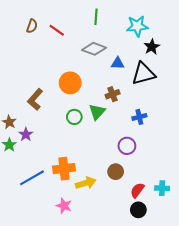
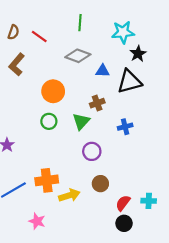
brown L-shape: (35, 99) -> (17, 64), moved
green circle: (74, 117) -> (49, 121), moved
purple circle: (127, 146) -> (92, 151), moved
pink star: (64, 206) -> (37, 221), moved

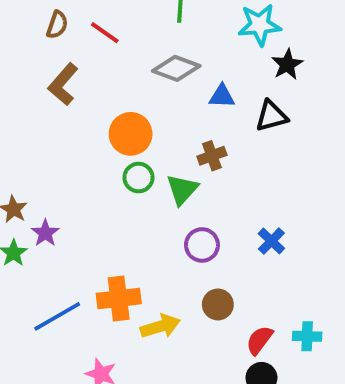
black triangle: (129, 82) -> (271, 116), size x0.7
green circle: (49, 121) -> (139, 178), moved
blue cross: (125, 127) -> (271, 241), moved, turned -32

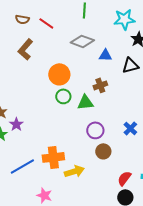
brown semicircle: (57, 25) -> (22, 19), turned 80
green triangle: (182, 189) -> (85, 102), turned 42
brown circle: (218, 304) -> (103, 151), moved

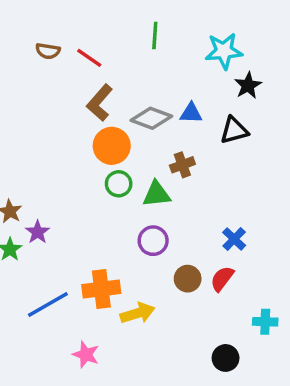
gray diamond: (82, 41) -> (151, 118), moved
brown L-shape: (25, 49) -> (100, 103), moved
purple circle: (95, 130) -> (153, 241), moved
red semicircle: (124, 178) -> (222, 279), moved

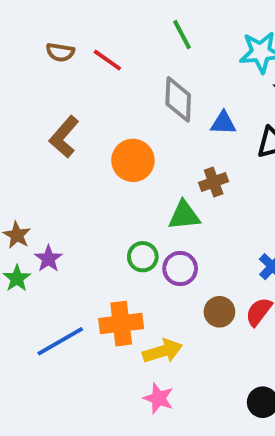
green line: (155, 35) -> (182, 35), turned -32
brown L-shape: (100, 103) -> (64, 137), moved
gray diamond: (151, 118) -> (178, 99), moved, turned 72
green circle: (119, 184) -> (143, 257), moved
pink star: (86, 355) -> (158, 398), moved

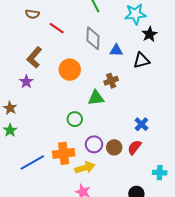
red line: (107, 60) -> (57, 28), moved
purple star: (48, 259) -> (26, 82), moved
purple circle: (180, 269) -> (94, 144), moved

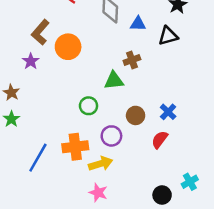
orange circle: (70, 70) -> (68, 47), moved
brown circle: (114, 147) -> (136, 115), moved
blue line: (32, 163) -> (38, 158), turned -30
cyan cross: (160, 173) -> (190, 182), moved, turned -32

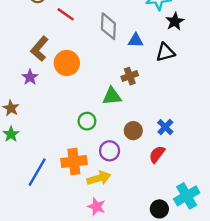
cyan cross: (190, 182) -> (187, 196), size x1.5

